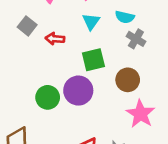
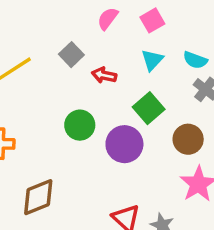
green square: (93, 60) -> (149, 108), turned -35
green circle: (48, 97) -> (80, 125), moved

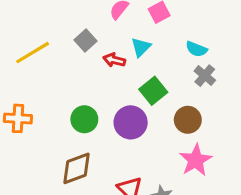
cyan triangle: (152, 60) -> (141, 47), moved
green circle: (80, 125) -> (84, 119), moved
brown diamond: (38, 197) -> (76, 168), moved

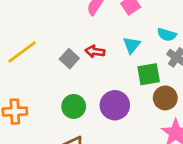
gray square: (86, 41) -> (69, 59), moved
cyan triangle: (141, 47) -> (132, 45), moved
green square: (153, 91) -> (149, 74), moved, turned 35

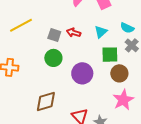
gray square: (69, 59) -> (54, 35), turned -32
green circle: (74, 106) -> (53, 58), moved

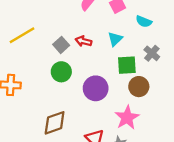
cyan semicircle: (127, 28) -> (144, 21), moved
gray square: (54, 35) -> (61, 45), turned 32
pink star: (123, 100) -> (127, 118), moved

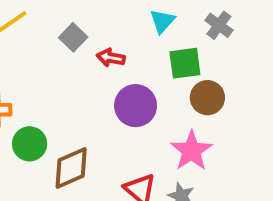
red arrow: (83, 41) -> (111, 58), moved
gray cross: (152, 53) -> (219, 25), moved
green circle: (61, 72) -> (30, 144), moved

